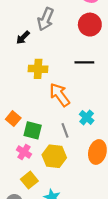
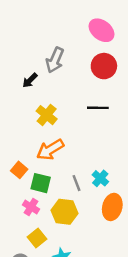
yellow cross: (38, 69) -> (47, 115), turned 36
orange arrow: (60, 95) -> (50, 150), moved, turned -85
cyan cross: (87, 117) -> (100, 178), moved

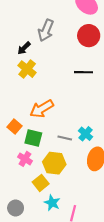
yellow cross: (47, 115) -> (27, 69), moved
gray line: (76, 183) -> (65, 138), turned -56
yellow square: (37, 238) -> (41, 183), moved

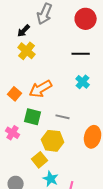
orange square: (15, 127) -> (15, 94), moved
cyan cross: (86, 134) -> (83, 82), moved
pink cross: (25, 159) -> (13, 133), moved

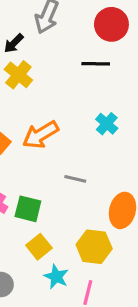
black line: (81, 54) -> (96, 64), moved
green square: (33, 117) -> (28, 209), moved
yellow hexagon: (53, 141) -> (94, 247), moved

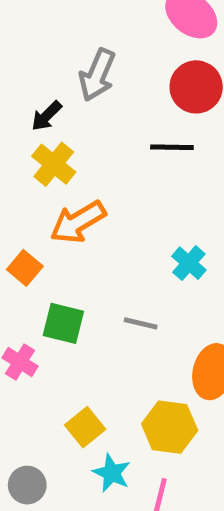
cyan cross: (107, 124) -> (189, 263), moved
orange arrow: (40, 135) -> (78, 222), moved
green square: (28, 209) -> (63, 323), moved

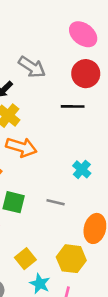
gray arrow: (97, 75) -> (32, 67), turned -80
orange arrow: (78, 222) -> (21, 147), turned -132

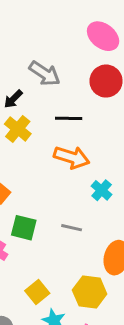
black line: (73, 106) -> (69, 118), moved
orange arrow: (21, 147) -> (72, 157), moved

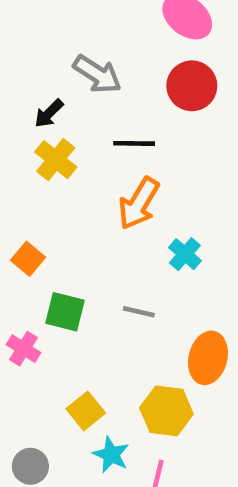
orange arrow: (72, 157) -> (139, 203), turned 104

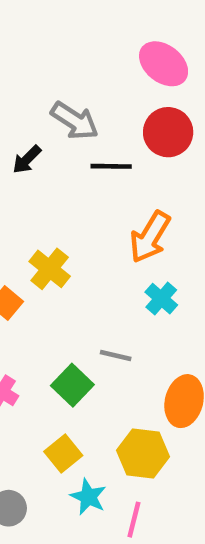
black line: (134, 143) -> (111, 166), moved
yellow cross: (56, 160) -> (50, 269), moved
orange arrow: (139, 203) -> (150, 237), moved
green square: (65, 312) -> (72, 385), moved, turned 30

